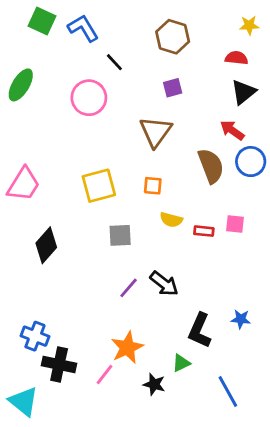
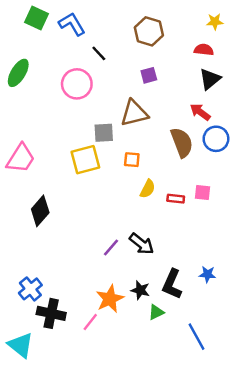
brown triangle: (156, 132) -> (134, 113), turned 40
yellow semicircle: (171, 220) -> (148, 189), turned -78
gray square: (120, 235) -> (104, 133), moved
blue cross: (35, 336) -> (30, 289), turned 30
black star: (154, 384) -> (140, 290), moved

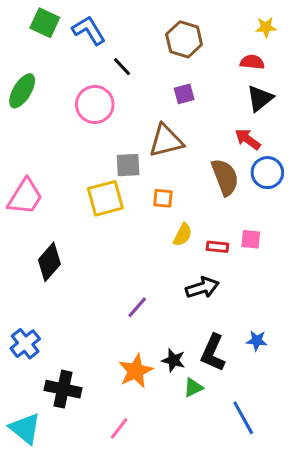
black arrow: (142, 244) -> (202, 288), moved, turned -55
blue cross: (30, 289) -> (25, 344), moved
pink line: (90, 322) -> (119, 428), moved

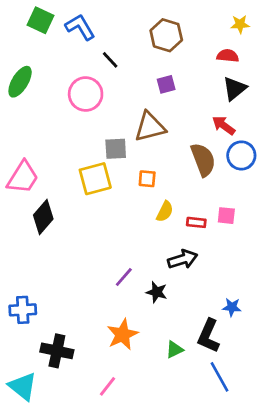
black diamond: (49, 262) -> (43, 217), moved
blue cross: (25, 344) -> (23, 310), turned 36
black L-shape: (213, 353) -> (209, 336), moved
black star: (174, 360) -> (157, 292), moved

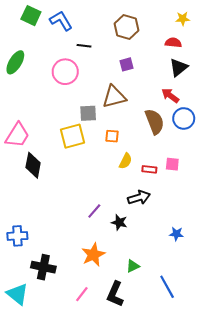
black line: (110, 60) -> (84, 46), turned -40
black diamond: (43, 217) -> (33, 165), turned -30
black L-shape: (209, 336) -> (115, 294), moved

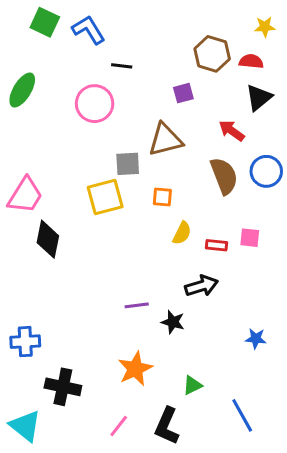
brown hexagon: (127, 27) -> (212, 54), moved
red arrow: (170, 96) -> (232, 131), moved
purple line: (94, 211) -> (137, 305), turned 42

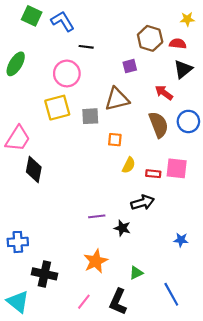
yellow square: (105, 197) -> (57, 108), moved
pink square: (250, 238) -> (177, 168), size x1.5

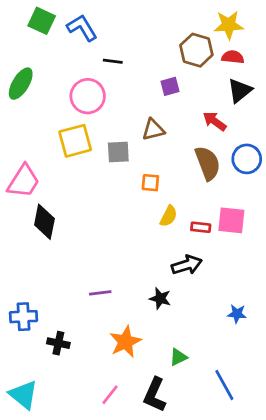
yellow star: (187, 19) -> (229, 25), moved, size x1.5
brown triangle: (117, 99) -> (153, 130), size x0.7
purple line: (97, 216) -> (100, 293), moved
black cross: (44, 274) -> (58, 343), moved, size x0.7

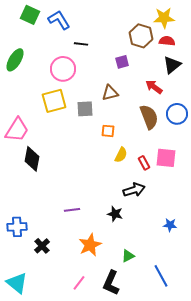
red rectangle: (201, 227) -> (144, 163), turned 56
black cross: (58, 343) -> (42, 246), turned 35

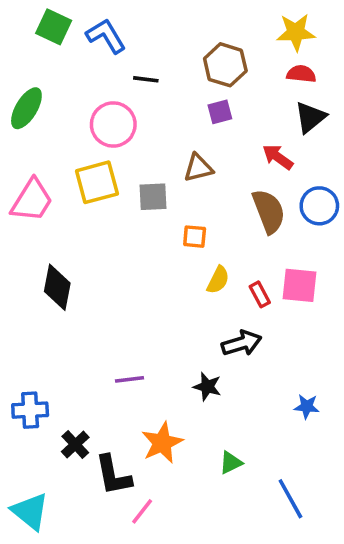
brown hexagon: (141, 36) -> (225, 65), moved
pink trapezoid: (17, 130) -> (32, 200), moved
black L-shape: (111, 283) -> (113, 475), moved, turned -35

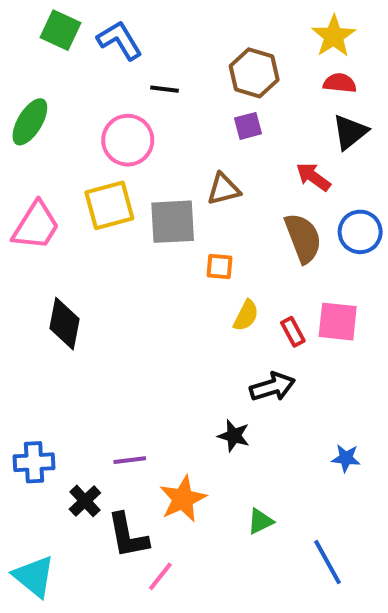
yellow star: (296, 32) -> (334, 36), turned -30
gray square: (153, 197) -> (173, 222), size x1.4
purple line: (130, 379) -> (130, 460), moved

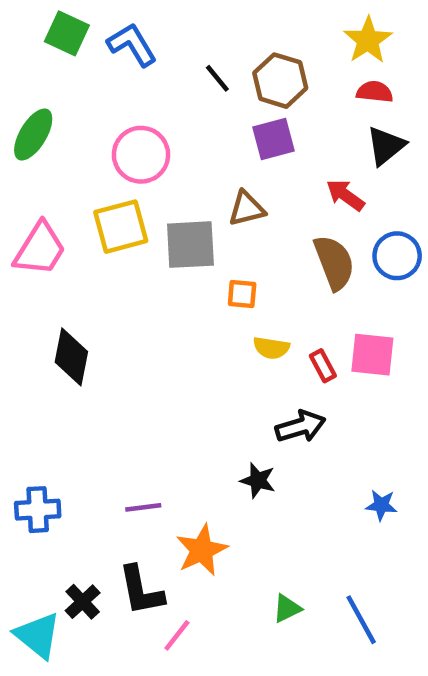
black line: (164, 89) -> (217, 78), moved, turned 44
purple square: (248, 126) -> (274, 139), size x1.4
yellow semicircle: (246, 315) -> (271, 348), turned 72
black cross: (85, 501) -> (83, 602), moved
green triangle: (260, 521) -> (287, 608), moved

